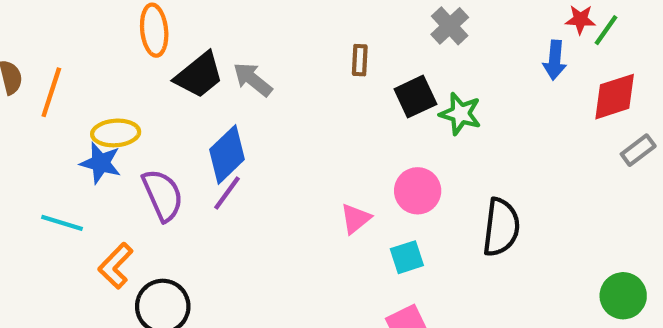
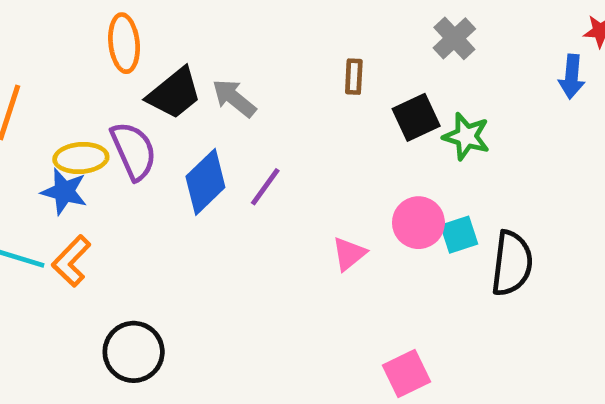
purple line: (227, 193) -> (265, 187), moved
purple semicircle: (163, 195) -> (134, 151), moved
cyan square: (407, 257) -> (459, 235), moved
orange L-shape: (116, 266) -> (71, 261), moved

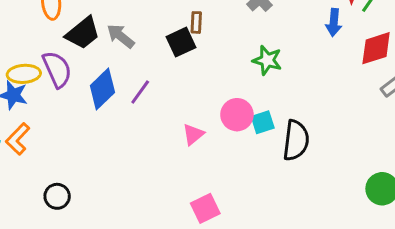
black square: (416, 117) -> (181, 42), moved
black circle: (134, 352) -> (57, 196), size x0.7
pink square: (406, 373) -> (205, 208), moved

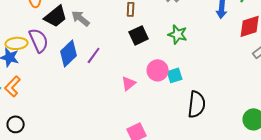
black square: (181, 42) -> (139, 35), moved
black semicircle: (296, 140) -> (197, 104), moved
black circle: (57, 196) -> (16, 124), moved

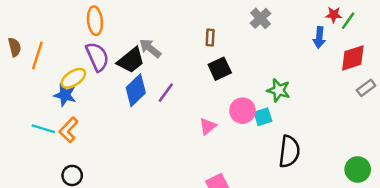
black trapezoid: (56, 16) -> (131, 60), moved
green star: (178, 34) -> (278, 90), moved
purple semicircle: (39, 40) -> (97, 57), moved
yellow ellipse: (17, 43) -> (73, 78), turned -30

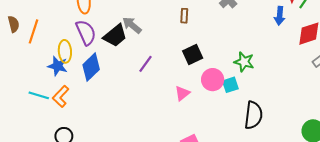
black square: (220, 69) -> (193, 54), moved
yellow ellipse: (73, 78) -> (65, 51), turned -60
blue diamond: (136, 90) -> (91, 67), moved

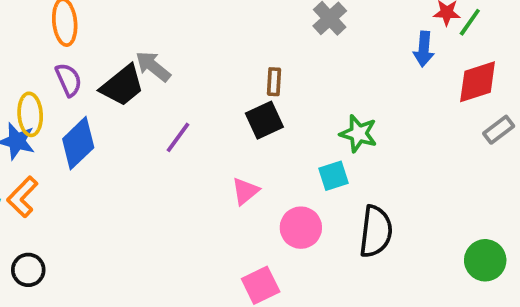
brown rectangle: (184, 16) -> (274, 82), moved
purple semicircle: (86, 32) -> (69, 80), size x0.7
pink circle: (213, 80) -> (301, 228), moved

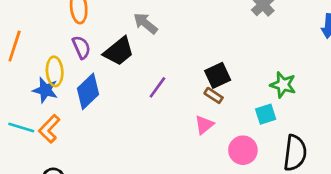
gray arrow: (153, 66) -> (145, 23), moved
brown rectangle: (274, 82) -> (214, 95), moved, turned -60

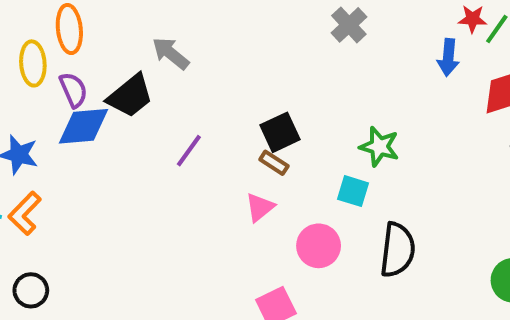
yellow ellipse: (55, 71) -> (33, 63), moved
blue diamond: (88, 91) -> (84, 126), moved, turned 39
cyan square: (266, 114) -> (353, 191), turned 35

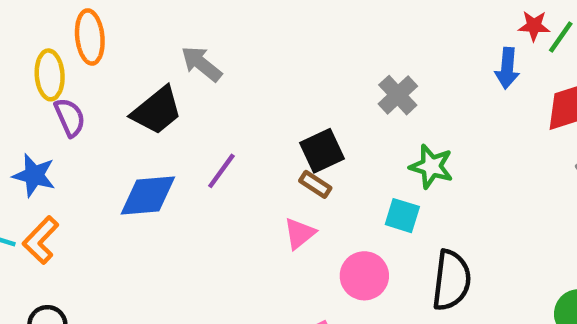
gray cross: (349, 25) -> (398, 95), moved
purple semicircle: (73, 90) -> (70, 117), moved
blue diamond: (84, 126) -> (148, 195), moved

